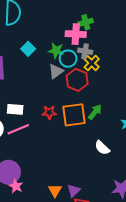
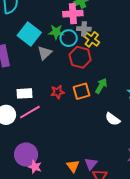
cyan square: (28, 49) -> (29, 34), size x1.6
gray triangle: (56, 71) -> (45, 53), moved
orange square: (74, 115) -> (82, 91), size x0.7

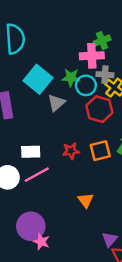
orange triangle: (73, 166) -> (86, 200), moved

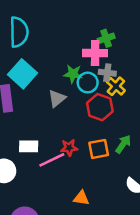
cyan square: (38, 79) -> (23, 74), moved
pink line: (37, 175) -> (52, 160), moved
orange triangle: (86, 200) -> (81, 198), turned -49

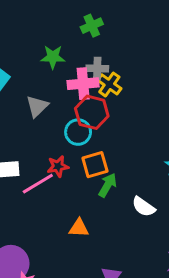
pink cross: (95, 53) -> (83, 84), moved
green star: (73, 74) -> (53, 57), moved
cyan circle: (88, 83) -> (78, 132), moved
green arrow: (123, 144) -> (108, 185), moved

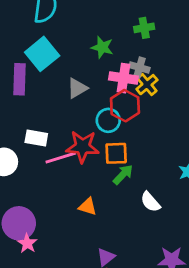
red star: (58, 166) -> (83, 147), size x1.6

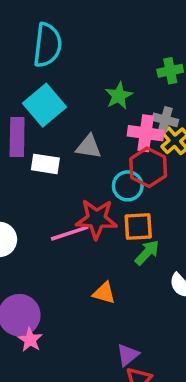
green star: (102, 47) -> (119, 96), turned 30
gray triangle: (77, 88) -> (89, 147), turned 40
white rectangle: (36, 138) -> (45, 164), moved

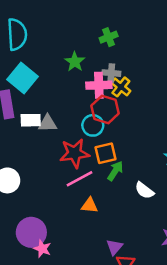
gray triangle: (89, 147) -> (48, 123), moved
pink line: (70, 233) -> (79, 179), moved

